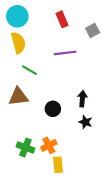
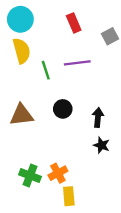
green line: (29, 70) -> (46, 70), moved, turned 42
black circle: (53, 109) -> (63, 109), moved

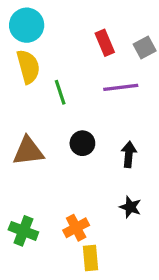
red rectangle: (74, 23) -> (105, 43), moved
purple line: (77, 63) -> (121, 87), moved
black star: (102, 145) -> (130, 207), moved
green cross: (30, 176) -> (23, 231), moved

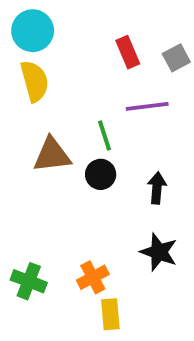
green line: (60, 92) -> (104, 136), moved
brown triangle: (28, 151) -> (52, 155), moved
black star: (130, 207) -> (159, 252), size x1.4

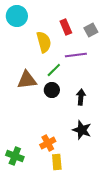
yellow semicircle: (35, 81) -> (44, 42), moved
green line: (104, 136) -> (54, 70), turned 63
green cross: (29, 281) -> (15, 156), moved

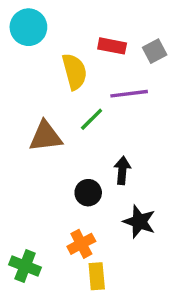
red rectangle: (66, 27) -> (112, 46), turned -56
black circle: (52, 90) -> (88, 193), moved
black arrow: (81, 97) -> (122, 170), moved

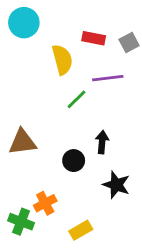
brown triangle: (46, 136) -> (22, 142), moved
orange cross: (81, 244) -> (45, 203), moved
yellow rectangle: (97, 276) -> (81, 230), turned 65

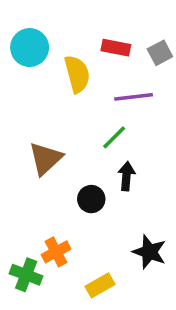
cyan circle: (24, 23) -> (30, 48), moved
green line: (76, 99) -> (114, 137), moved
brown triangle: (22, 142) -> (45, 159), moved, turned -36
black star: (116, 185) -> (149, 252), moved

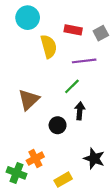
cyan circle: (30, 48) -> (28, 18), moved

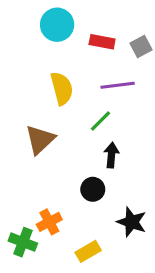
cyan circle: (28, 18) -> (57, 25), moved
yellow semicircle: (49, 46) -> (62, 88), moved
black circle: (58, 125) -> (93, 189), moved

